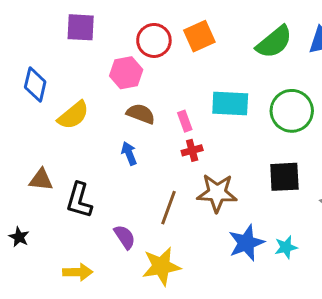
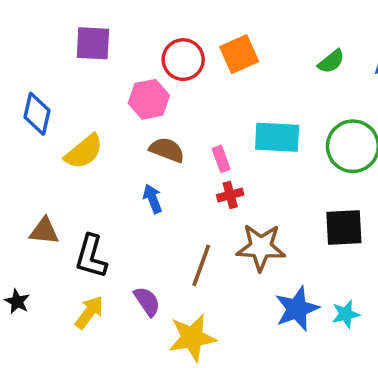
green semicircle: (274, 42) -> (331, 61), size x0.6
yellow arrow: (78, 272) -> (89, 312), moved, turned -52

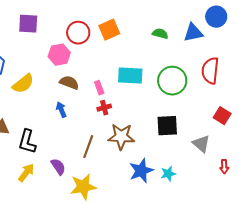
green semicircle: (331, 61) -> (160, 34), turned -126

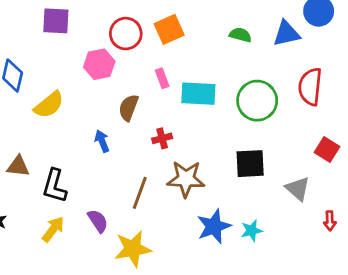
brown semicircle: (69, 83) -> (129, 108), moved, turned -90
pink rectangle: (99, 88) -> (162, 78), moved

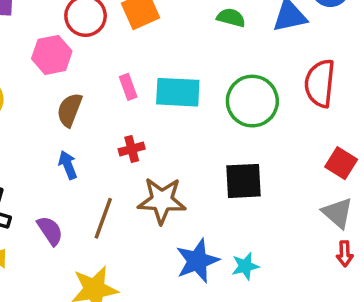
pink rectangle: (162, 78) -> (128, 87), moved
brown semicircle: (129, 108) -> (70, 110), moved
blue arrow: (102, 141) -> (68, 165), moved
gray triangle: (298, 189) -> (338, 213), moved
purple semicircle: (98, 221) -> (50, 231), moved

